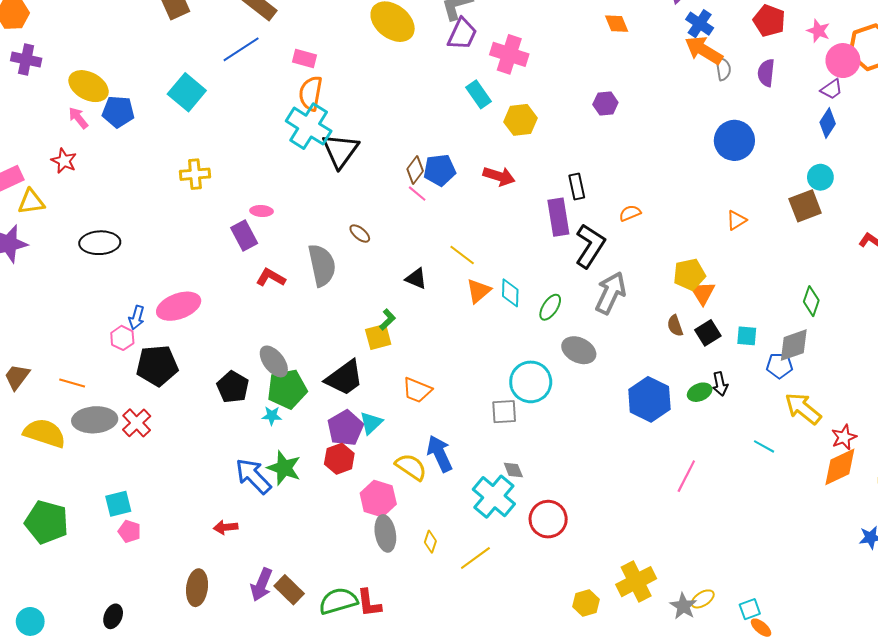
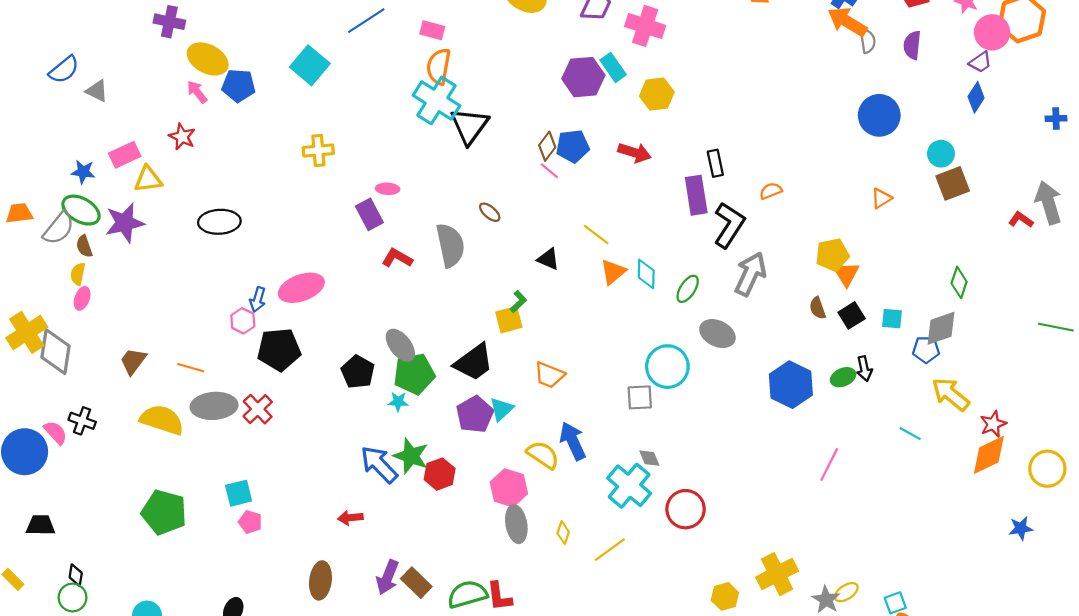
purple cross: (26, 59) -> (169, 22), moved
purple hexagon: (605, 104) -> (583, 77), moved, size x1.6
cyan circle: (820, 177) -> (941, 154), moved
red hexagon: (339, 459) -> (440, 474), moved

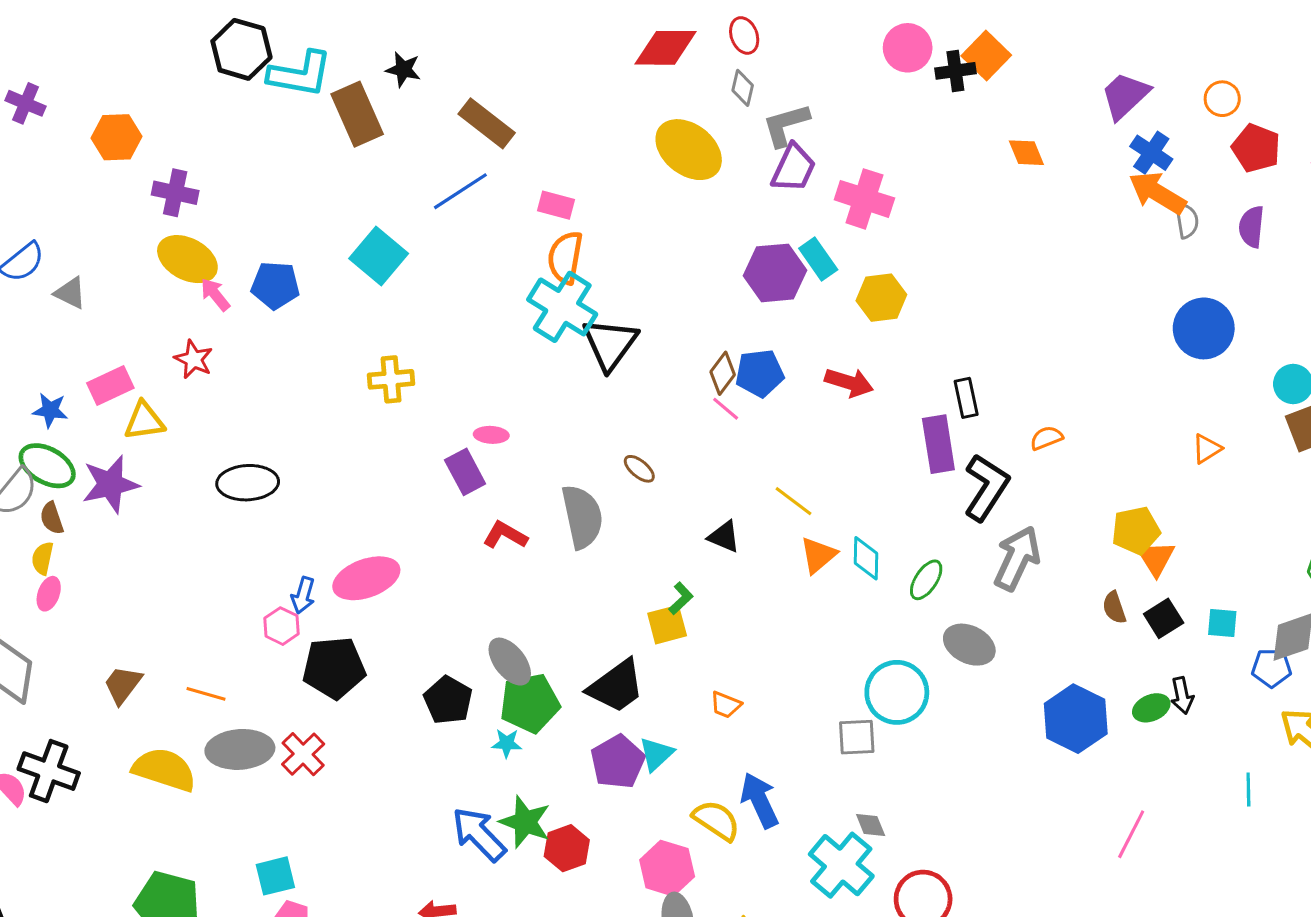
yellow ellipse: (208, 59) -> (187, 259), moved
orange trapezoid: (549, 375) -> (726, 705), size x0.7
black cross: (82, 421) -> (49, 771), size x1.5
cyan line: (910, 434) -> (1248, 790), turned 60

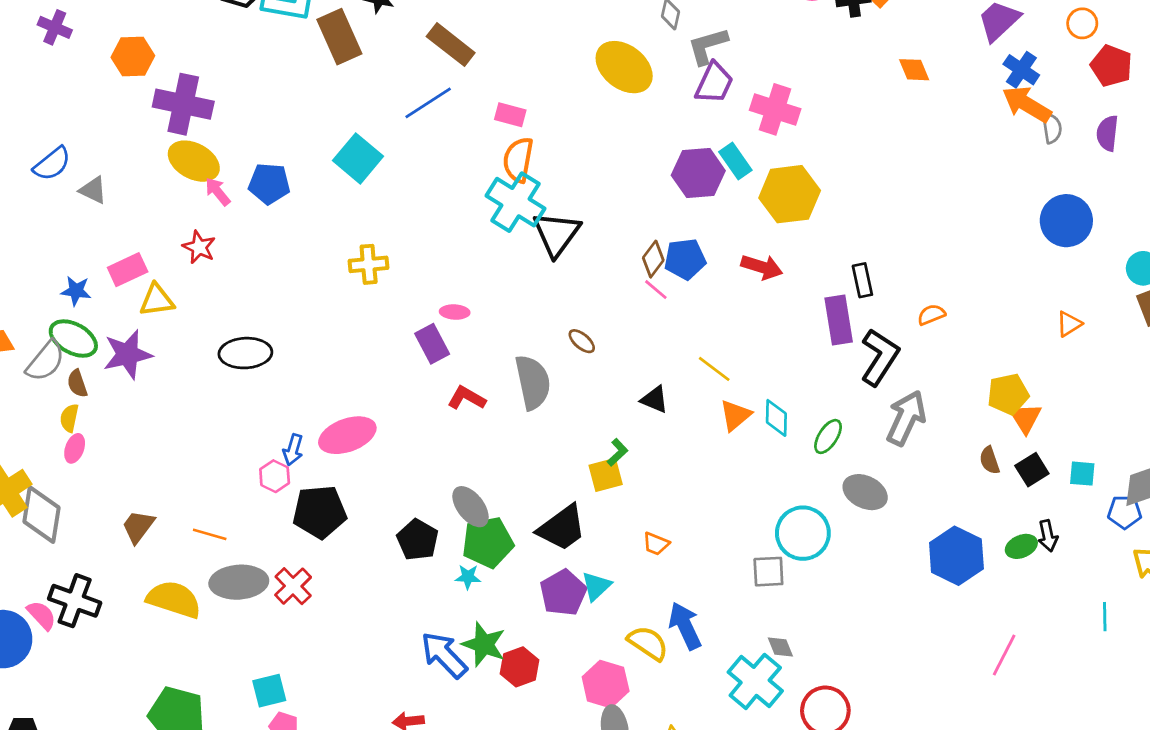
purple cross: (175, 193) -> (183, 104), size x1.5
yellow hexagon: (881, 298) -> (790, 194), size x1.4

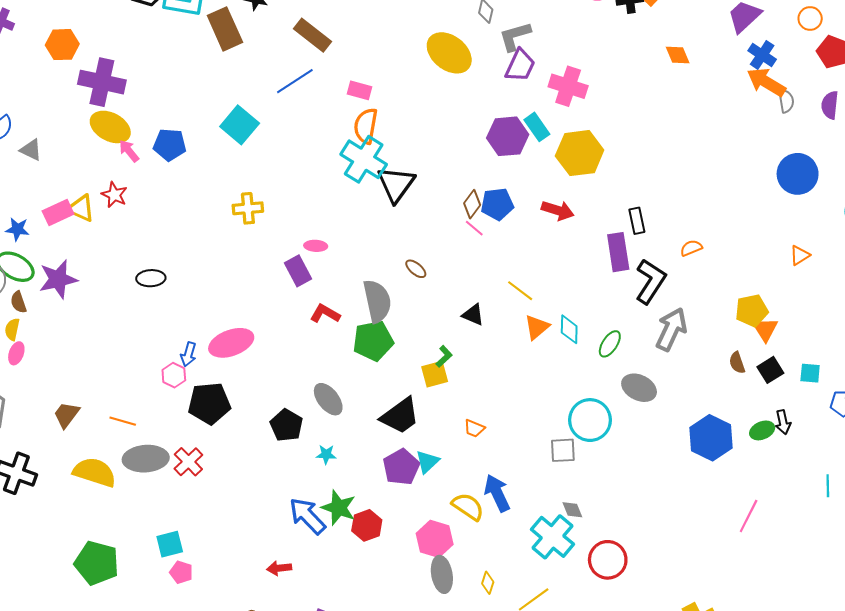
yellow triangle: (157, 300) -> (81, 208), moved, turned 32
black ellipse: (245, 353) -> (151, 278), size x0.7
green pentagon: (488, 542) -> (373, 341), moved

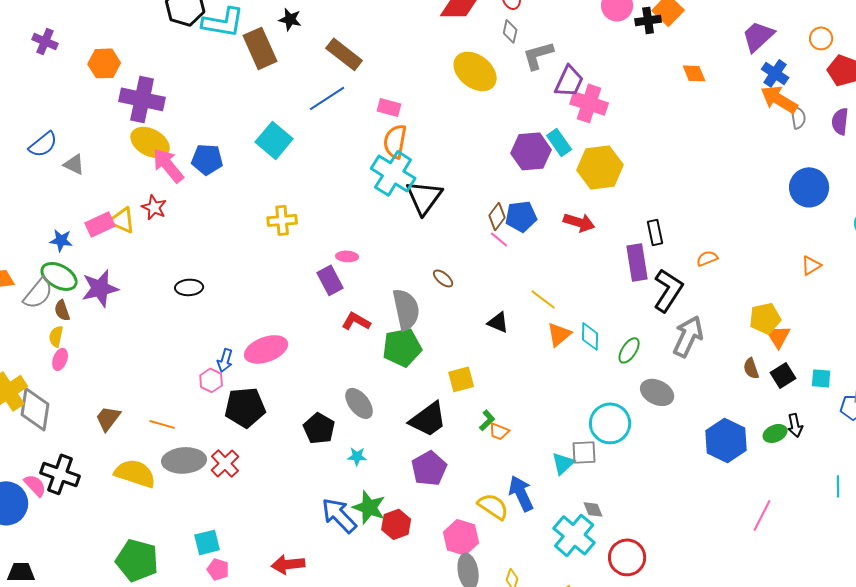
purple trapezoid: (520, 65) -> (569, 81), moved
pink arrow: (129, 151) -> (168, 165), size x1.6
green L-shape: (444, 356) -> (487, 420), moved
cyan triangle: (427, 462) -> (563, 463), moved
red arrow: (279, 568) -> (288, 564), moved, size x1.4

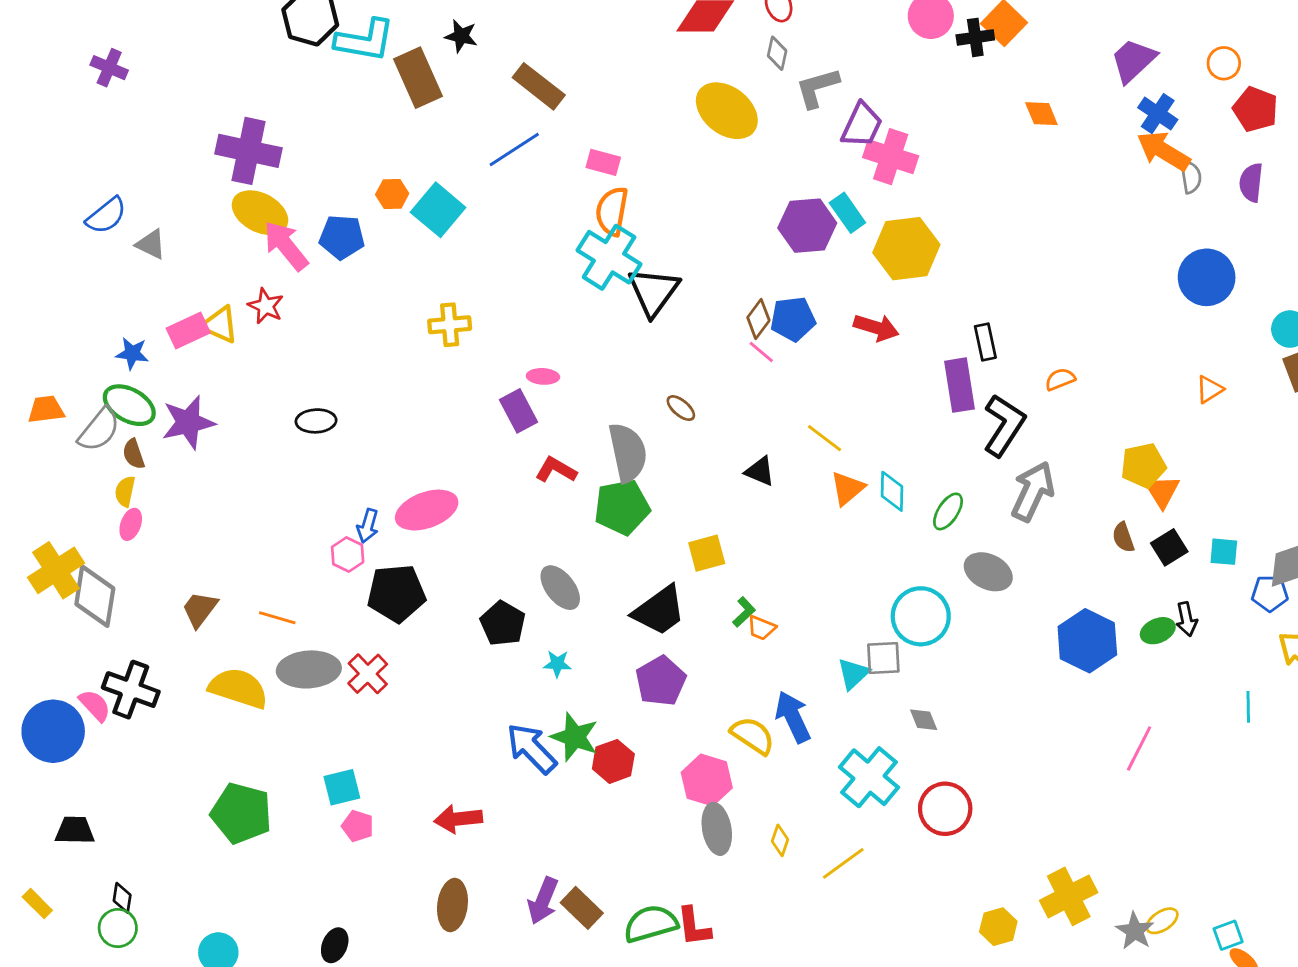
orange hexagon: (104, 63) -> (392, 194), moved, size x0.7
gray diamond: (593, 509) -> (924, 720), moved

